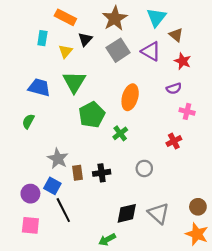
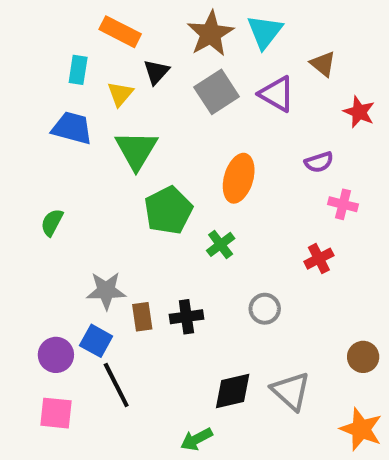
cyan triangle: (156, 17) -> (265, 32), moved
red star: (183, 61) -> (359, 112), moved
blue trapezoid: (39, 87) -> (72, 128), moved
gray star: (58, 159) -> (106, 291), turned -30
brown circle: (198, 207) -> (363, 357), moved

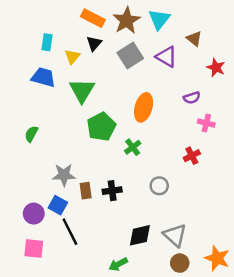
orange rectangle: (120, 32) -> (93, 18), moved
brown circle: (363, 357) -> (180, 263), moved

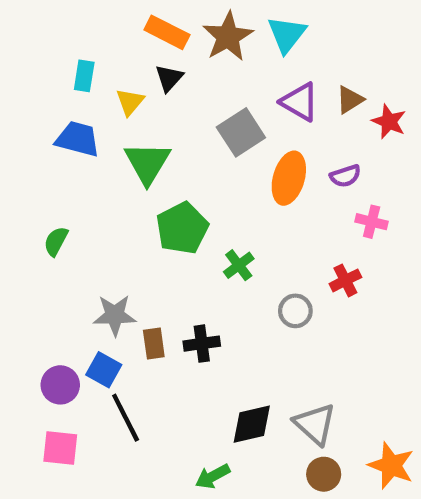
brown triangle: (194, 39) -> (350, 100), moved, turned 49
gray square: (130, 55) -> (241, 132), moved
orange ellipse: (144, 107) -> (289, 178), moved
gray circle: (159, 186) -> (295, 311), moved

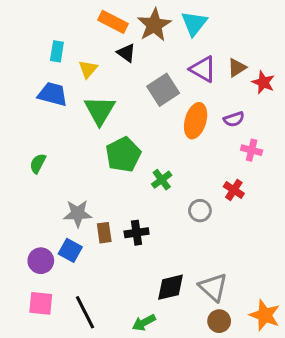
black triangle: (169, 78) -> (126, 53), moved, turned -36
red cross: (345, 280) -> (234, 190), turned -30
black line: (126, 418) -> (85, 312), moved

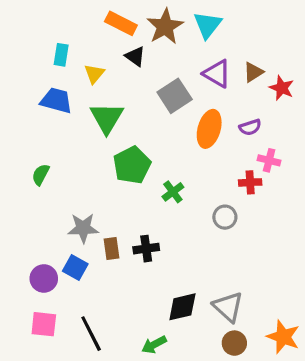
red cross: (234, 190) -> (250, 182), moved, turned -36
gray circle: (200, 211) -> (225, 217), moved

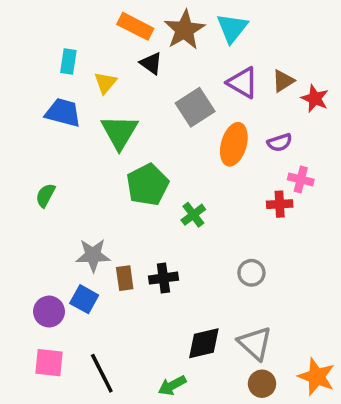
gray circle: (225, 217) -> (251, 273), moved

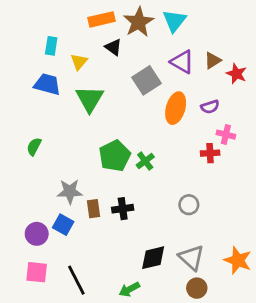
orange rectangle: (135, 26) -> (102, 19), turned -40
green pentagon: (148, 185) -> (115, 156), moved
orange star: (317, 377) -> (238, 260), moved

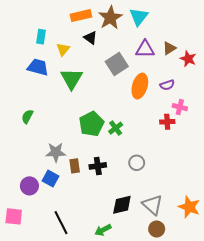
purple triangle: (182, 62) -> (145, 49), turned -30
gray circle: (189, 205) -> (137, 163), moved
pink square: (37, 272) -> (14, 216), moved

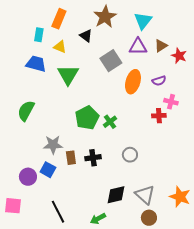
orange rectangle: (81, 16) -> (59, 19), moved, turned -54
cyan triangle: (139, 17) -> (143, 21), moved
yellow triangle: (63, 49) -> (60, 47), turned -48
green semicircle: (27, 117) -> (26, 111), size x1.5

